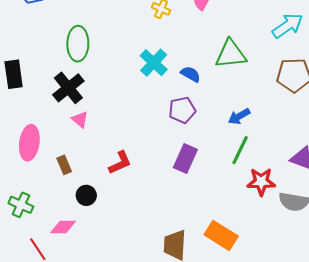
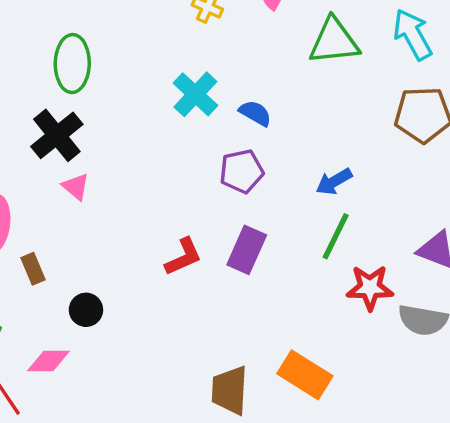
cyan arrow: (288, 26) -> (413, 34), turned -84
green triangle: (231, 54) -> (334, 41), moved
red L-shape: (120, 163) -> (183, 257), moved
brown rectangle: (64, 165) -> (33, 269), moved

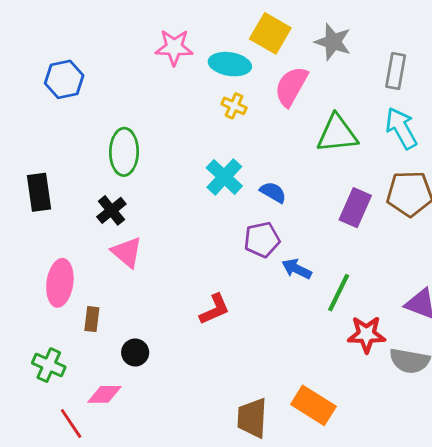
black cross: (57, 135) -> (111, 210), size x0.7
blue arrow: (334, 182) -> (297, 269), moved, turned 56
pink triangle: (76, 187) -> (127, 252), size x1.4
purple rectangle: (247, 250) -> (355, 208), moved
brown rectangle: (33, 269) -> (92, 319), turned 30

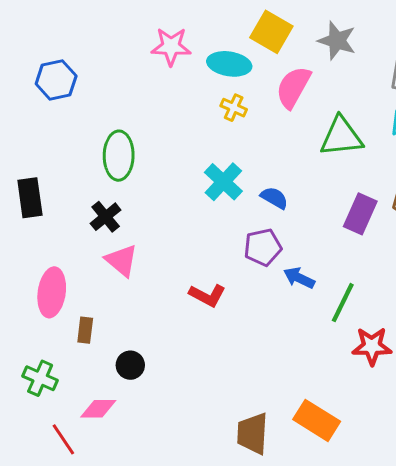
red L-shape: (215, 309) -> (207, 295), moved, turned 52

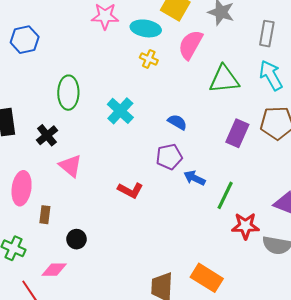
cyan cross: (223, 182) -> (120, 111), moved
black cross: (106, 217) -> (47, 135), moved

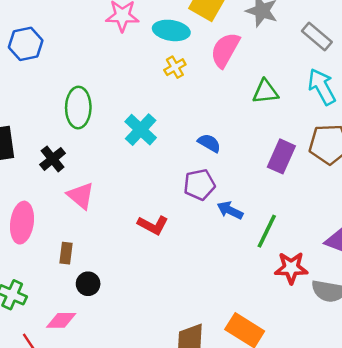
gray rectangle: (267, 34) -> (317, 37), turned -60
yellow cross: (149, 59) -> (175, 67), turned 36
green triangle: (224, 79) -> (265, 92), size x0.7
brown rectangle: (45, 215) -> (66, 253), moved

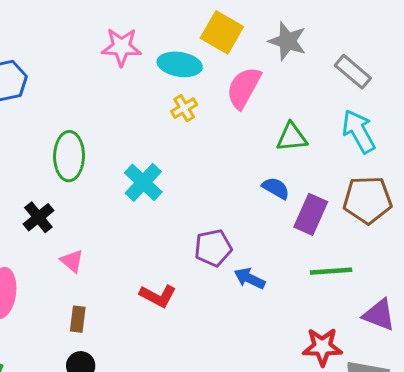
blue semicircle: (209, 143) -> (276, 188), moved
pink triangle: (81, 196) -> (72, 261), size x0.7
green line: (267, 231) -> (331, 271), moved, turned 60
brown rectangle: (66, 253) -> (78, 319), moved

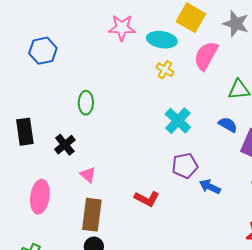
yellow cross: (184, 108) -> (165, 70), turned -30
green ellipse: (69, 156) -> (86, 103), size x0.7
cyan cross: (143, 182) -> (178, 121), moved
brown rectangle: (78, 319) -> (92, 215), size x1.8

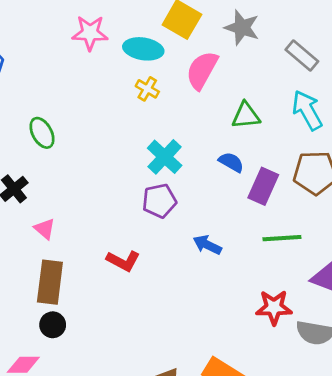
green ellipse: (86, 103) -> (42, 133), turned -30
purple pentagon: (185, 166) -> (159, 201), moved

